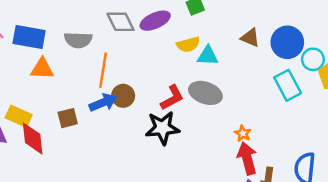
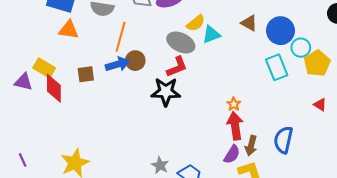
yellow semicircle: (188, 45) -> (196, 23), turned -30
cyan triangle: (208, 56) -> (211, 35), turned -30
gray ellipse: (205, 93) -> (181, 42), moved

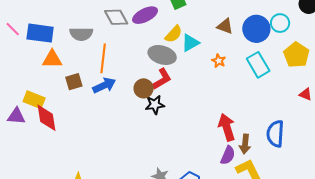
cyan circle: (301, 48) -> (280, 23), moved
brown circle: (135, 61) -> (144, 88), moved
brown square: (86, 74) -> (74, 82), moved
black star: (166, 92) -> (155, 105), size x0.7
orange star: (234, 104) -> (219, 61), moved

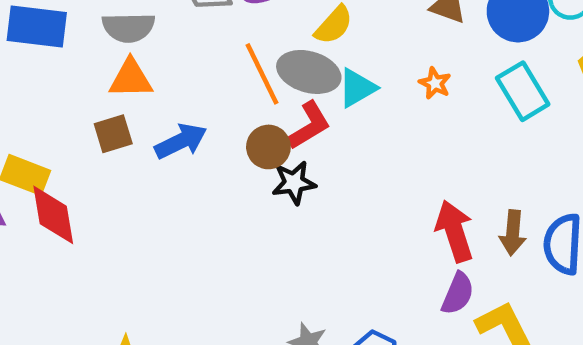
cyan triangle: (190, 43) -> (357, 88), moved
orange line: (103, 58) -> (262, 74), moved, turned -32
orange triangle: (52, 59) -> (131, 79), moved
brown arrow: (245, 144) -> (513, 233), moved

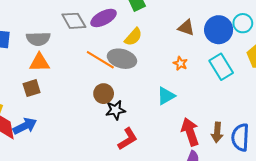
orange line: (262, 74) -> (100, 60), turned -32
cyan triangle: (357, 88) -> (166, 96), moved
red L-shape: (309, 126) -> (128, 139), moved
blue arrow: (181, 141) -> (25, 126), moved

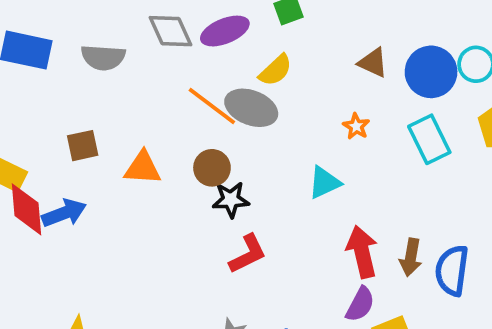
orange triangle: (39, 62) -> (143, 168), moved

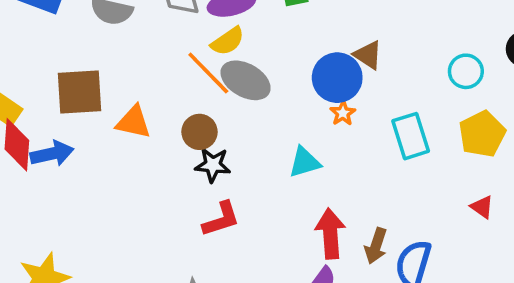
yellow semicircle: (276, 70) -> (228, 41), moved
blue circle: (431, 72) -> (337, 78), moved
brown square: (83, 146) -> (80, 92), size x1.6

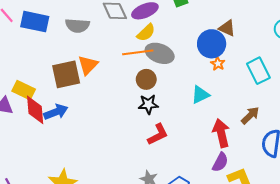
orange line: (208, 73) -> (138, 52), turned -44
orange triangle: (133, 122) -> (88, 65), moved, turned -50
brown circle: (199, 132) -> (146, 79), moved
brown arrow: (376, 246) -> (250, 115), moved, turned -144

